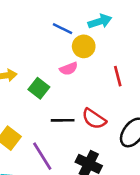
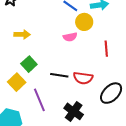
green square: (39, 88) -> (29, 64), moved
red semicircle: (94, 119) -> (83, 78), turned -36

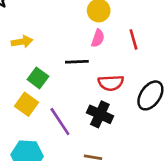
pink semicircle: (70, 37) -> (98, 38), moved, turned -48
black line: (59, 75) -> (77, 62), moved
black cross: (74, 111) -> (100, 114), moved

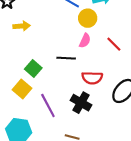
red line: (134, 39) -> (114, 44), turned -35
yellow arrow: (22, 42) -> (22, 26), moved

